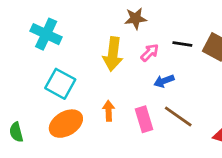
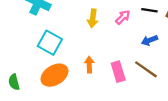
yellow arrow: (113, 54) -> (93, 18), size x0.7
blue arrow: (164, 81) -> (149, 40), moved

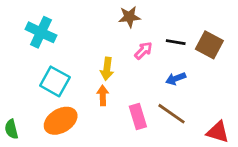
yellow arrow: (93, 18) -> (107, 69), moved
orange arrow: (89, 65) -> (103, 95), moved

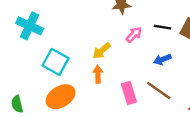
cyan cross: (41, 32) -> (30, 26), moved
yellow arrow: (107, 69) -> (102, 51), turned 42

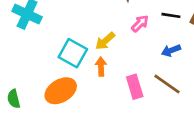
cyan square: (56, 62) -> (73, 53), moved

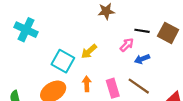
pink arrow: (140, 24) -> (127, 45), moved
orange arrow: (101, 67) -> (87, 84), moved

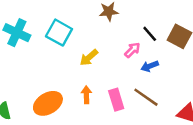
black line: (142, 31) -> (150, 34), turned 40
cyan square: (63, 61) -> (59, 33), moved

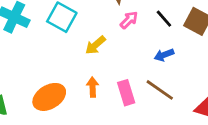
pink arrow: (132, 50) -> (129, 20), moved

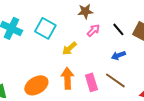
orange arrow: (93, 87) -> (67, 78), size x1.5

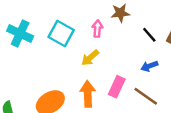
brown star: (85, 11) -> (120, 13), moved
pink arrow: (93, 30) -> (97, 29), moved, turned -40
pink rectangle: (91, 82) -> (117, 87), moved, turned 42

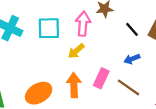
pink arrow: (97, 29) -> (83, 24), size x1.5
cyan square: (61, 33) -> (49, 28), turned -30

